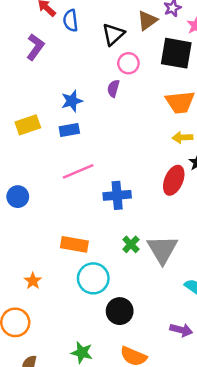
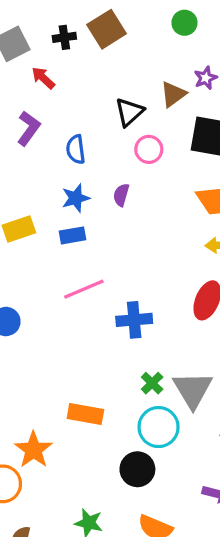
blue semicircle: (71, 20) -> (76, 149), moved
purple semicircle: (113, 88) -> (121, 195), moved
orange rectangle: (74, 244) -> (85, 414), moved
cyan circle: (93, 278) -> (159, 427), moved
orange star: (33, 281) -> (33, 450), moved, size x1.6

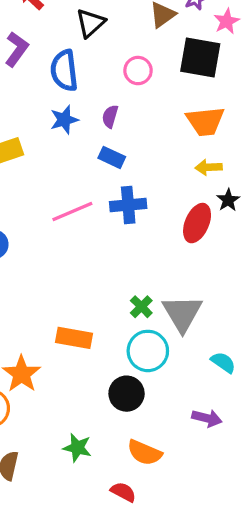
black triangle: (129, 112) -> (90, 23), moved
blue semicircle: (76, 149) -> (64, 71), size x1.4
blue rectangle: (72, 235) -> (112, 157), moved, turned 35
blue cross: (134, 320) -> (128, 205), moved

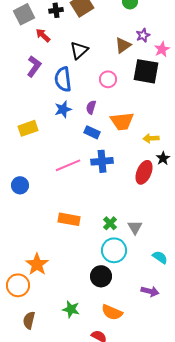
orange trapezoid: (205, 121) -> (122, 121), moved
gray triangle: (182, 313) -> (135, 227), size x0.6
orange rectangle: (74, 338) -> (69, 219), moved

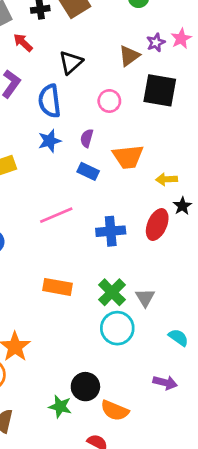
pink star: (162, 49) -> (181, 39), moved
blue cross: (102, 161) -> (111, 231), moved
green cross: (110, 223) -> (112, 292), size x1.5
black circle: (101, 276) -> (85, 387), moved

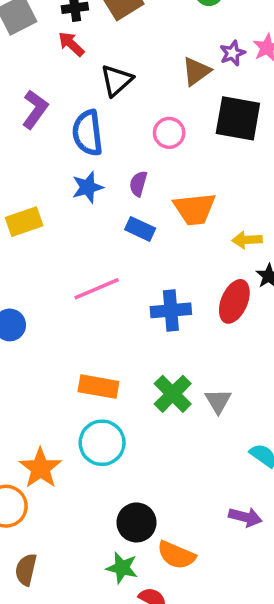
red arrow: (23, 43) -> (71, 44), moved
cyan circle: (117, 328) -> (102, 443), moved
green star: (60, 407) -> (122, 568), moved

